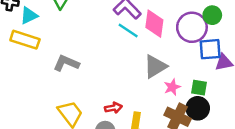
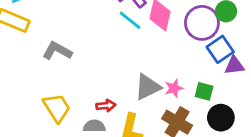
blue square: (210, 49) -> (220, 49), turned -35
gray triangle: (155, 66) -> (148, 87), moved
black circle: (198, 108) -> (221, 118), moved

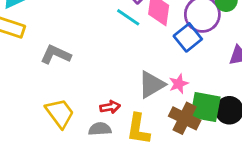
blue square: (220, 49) -> (188, 37), moved
green square: (204, 91) -> (205, 107), moved, size x1.6

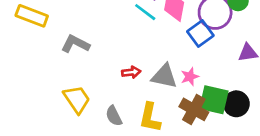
gray triangle: (152, 85) -> (164, 76), turned 40
red arrow: (110, 107) -> (131, 72), moved
gray semicircle: (100, 129) -> (114, 116), turned -115

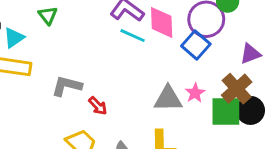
red arrow: (131, 72) -> (98, 106), moved, turned 66
brown cross: (194, 109) -> (237, 89), moved, turned 32

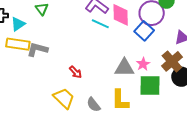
gray L-shape: (67, 86) -> (37, 49), moved
green square: (226, 111) -> (150, 86), moved

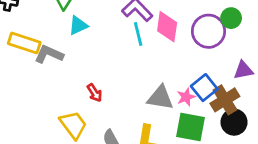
cyan triangle: (18, 24) -> (78, 25), moved
cyan line: (100, 24) -> (138, 34), turned 42
blue square: (144, 31) -> (204, 88), moved

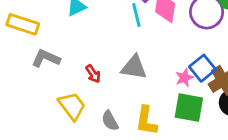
gray L-shape: (49, 54) -> (46, 58), moved
gray triangle: (160, 98) -> (134, 67), moved

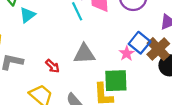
green square: (189, 108) -> (116, 81), moved

